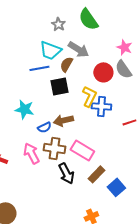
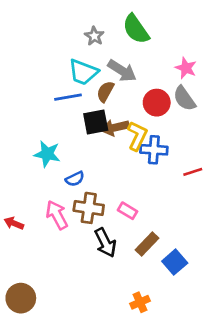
brown arrow: (63, 120) -> (115, 128), moved
pink rectangle: (82, 150) -> (128, 211), size x0.6

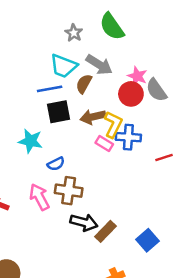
pink star: (186, 68) -> (137, 76), moved
black square: (96, 122) -> (58, 112), moved
pink rectangle: (128, 211) -> (104, 144), moved
black arrow: (105, 243) -> (84, 222), turned -48
brown rectangle: (147, 244) -> (106, 231), moved

